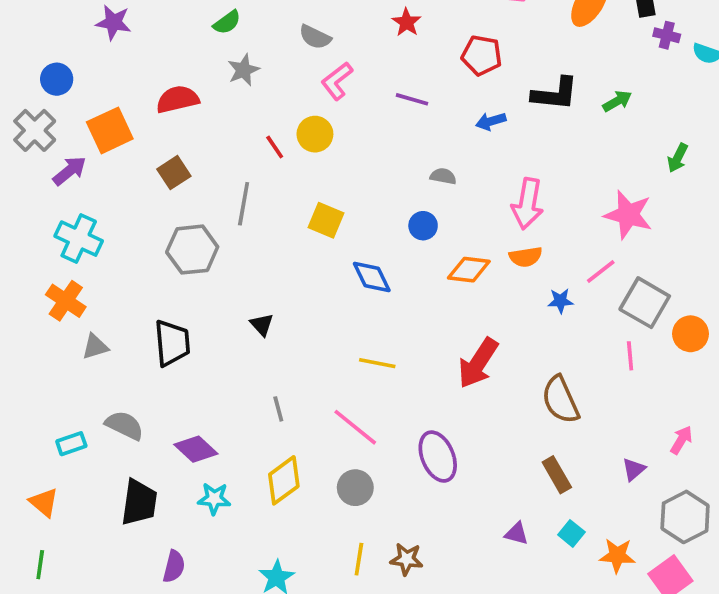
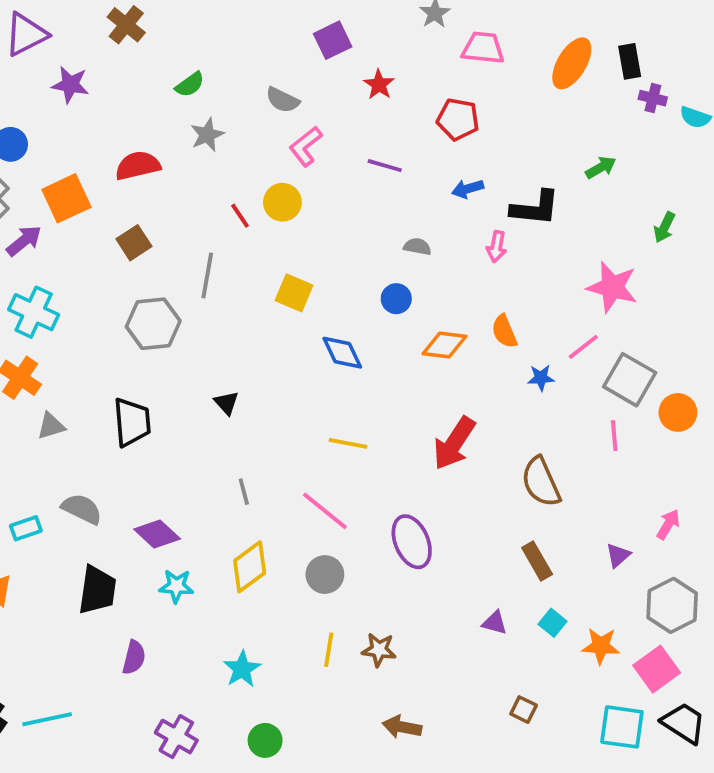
black L-shape: (555, 94) -> (535, 208), moved
pink arrow: (527, 204) -> (497, 247), moved, size x0.6
orange semicircle: (526, 257) -> (504, 331), turned 76

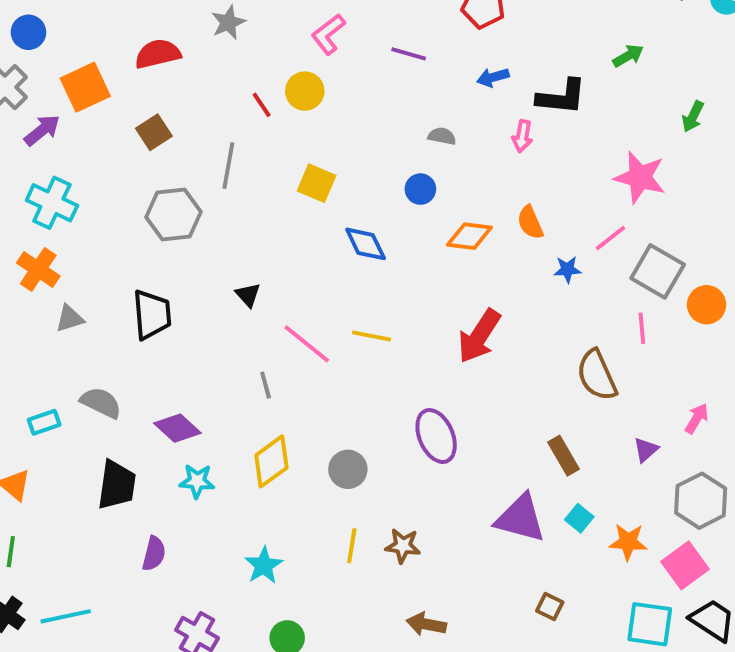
brown semicircle: (541, 482) -> (597, 375), moved
pink line: (325, 511) -> (307, 344), moved
purple triangle: (495, 623) -> (520, 518), size x2.0

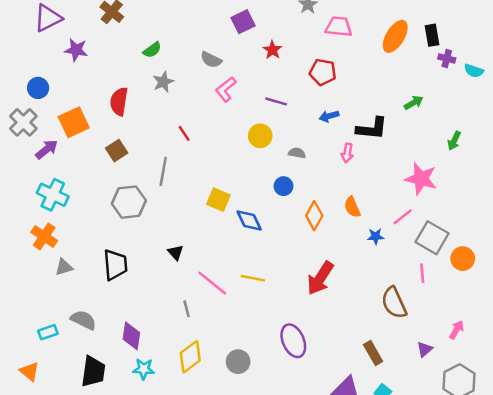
red semicircle: (158, 54) -> (119, 101), turned -68
yellow circle: (305, 91) -> (260, 136), moved
yellow square: (317, 183) -> (218, 200), moved
orange diamond: (469, 236) -> (314, 216), turned -68
purple diamond: (177, 428) -> (131, 336), turned 56

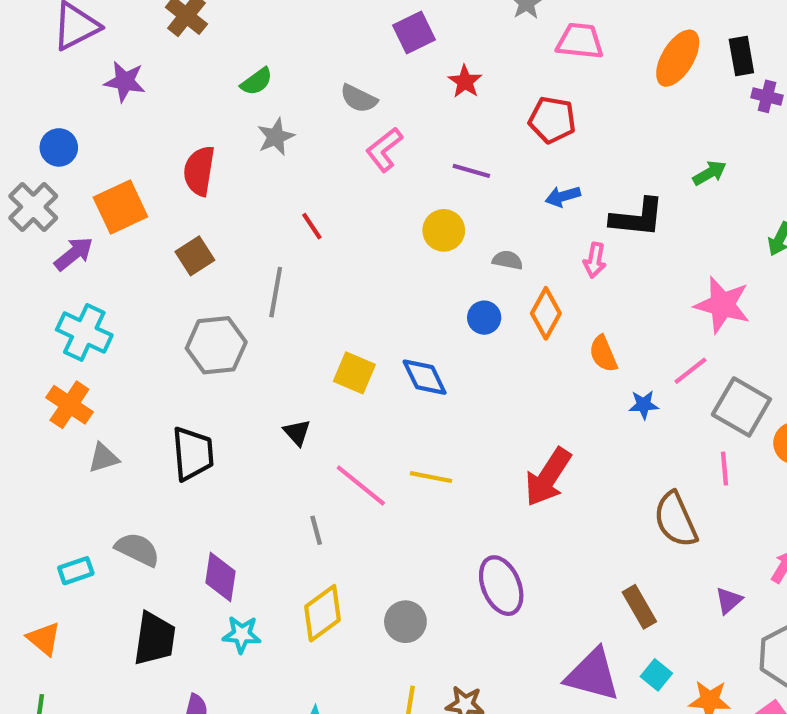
yellow square: (218, 200) -> (354, 373), moved
orange diamond: (314, 216) -> (546, 313), moved

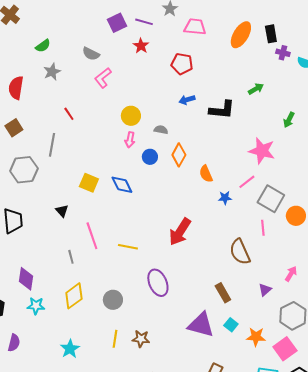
purple line: (471, 171) -> (144, 22), moved
pink arrow: (595, 260) -> (130, 140), moved
yellow line: (431, 477) -> (128, 247), moved
pink line: (361, 486) -> (92, 236), turned 32

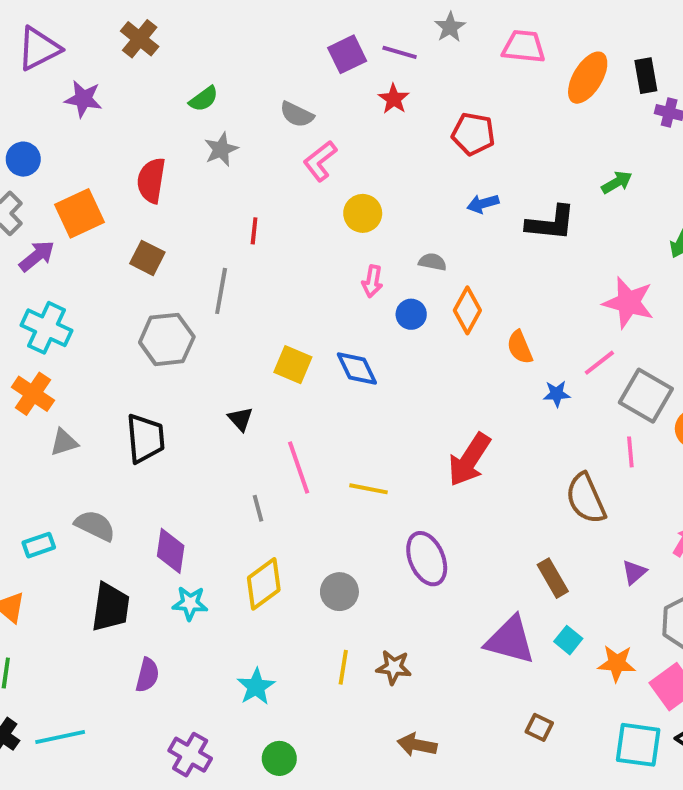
pink trapezoid: (195, 27) -> (524, 47), moved
red line: (69, 114) -> (254, 231), turned 40
yellow circle: (131, 116) -> (363, 213), moved
brown square: (14, 128) -> (147, 258), turned -30

